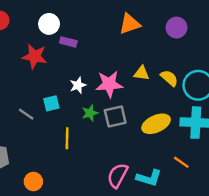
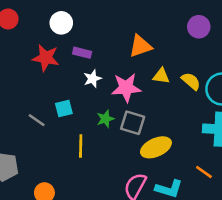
orange triangle: (130, 24) -> (140, 46), moved
purple rectangle: (68, 42) -> (82, 53), moved
white star: (78, 85) -> (92, 79), moved
gray square: (115, 117) -> (133, 123), turned 30
yellow ellipse: (156, 124) -> (156, 147), moved

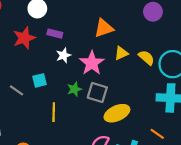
red star: (46, 58) -> (24, 38), turned -30
yellow triangle: (161, 76) -> (121, 53), turned -32
pink star: (126, 88) -> (92, 63), turned -30

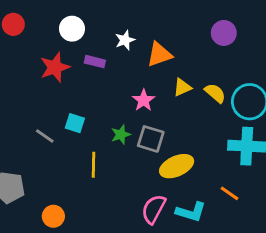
white star: (64, 55) -> (125, 40), moved
pink star: (92, 63) -> (144, 100), size x0.7
cyan square: (40, 80) -> (75, 123), turned 32

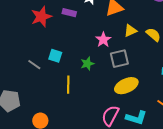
gray square: (151, 139) -> (119, 59), moved, turned -30

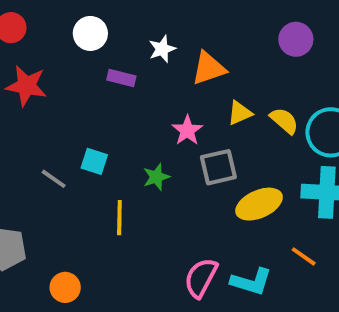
red star: (41, 17) -> (26, 86), moved, turned 30
yellow ellipse: (126, 86) -> (259, 204), moved

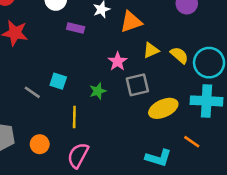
pink semicircle: (201, 278) -> (78, 155), moved
orange circle: (65, 287) -> (40, 144), moved

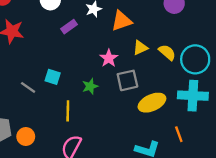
purple rectangle: (76, 28) -> (69, 27), turned -49
orange line: (192, 142) -> (179, 134), turned 35
orange circle: (40, 144) -> (26, 137), moved

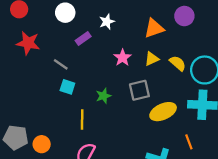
orange triangle: (122, 21) -> (154, 28), moved
pink star: (109, 58) -> (123, 58), moved
gray line: (28, 87) -> (61, 64), moved

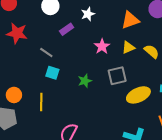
yellow line: (82, 119) -> (41, 102), moved
orange circle: (42, 144) -> (14, 95), moved

